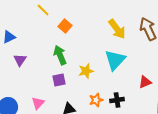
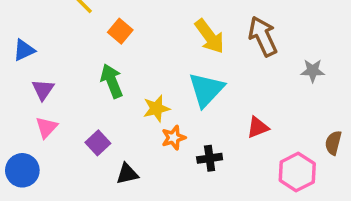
purple square: (59, 80) -> (98, 143), moved, turned -32
orange star: (96, 100) -> (174, 138), moved
pink triangle: (38, 103) -> (46, 127), moved

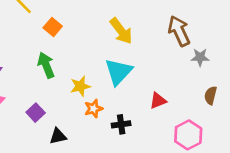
brown arrow: (263, 36) -> (179, 31), moved
brown semicircle: (333, 143) -> (211, 95), moved

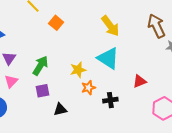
green arrow: (46, 65) -> (40, 66), moved, turned 54
cyan triangle: (118, 72) -> (108, 58), turned -40
purple square: (36, 113) -> (42, 91), turned 32

